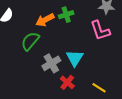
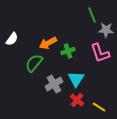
green cross: (66, 15) -> (68, 51), moved
red cross: (67, 82) -> (77, 100), moved

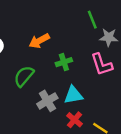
orange arrow: (48, 43) -> (39, 41), moved
cyan triangle: (76, 79) -> (73, 95), turned 48

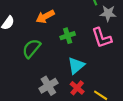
cyan triangle: (73, 95) -> (76, 66), turned -30
gray cross: (47, 101) -> (48, 86), moved

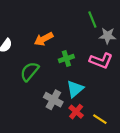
pink L-shape: (102, 38) -> (101, 61), turned -50
gray cross: (48, 86) -> (53, 100), moved, turned -30

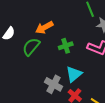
green semicircle: (30, 72) -> (31, 47), moved

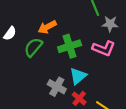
green cross: (66, 46) -> (70, 46), size x1.5

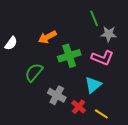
green semicircle: (33, 47) -> (34, 72), moved
cyan triangle: (78, 76) -> (93, 85), moved

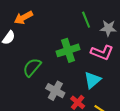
green line: (94, 18) -> (86, 20), moved
orange arrow: (47, 37) -> (24, 18), moved

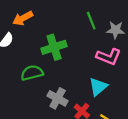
green cross: (68, 50) -> (54, 47), moved
green semicircle: (32, 67) -> (32, 73), turned 36

